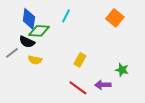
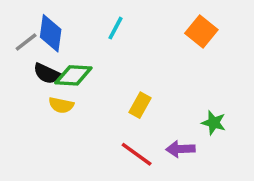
green diamond: (39, 31) -> (73, 75), moved
gray line: (12, 53) -> (26, 42), moved

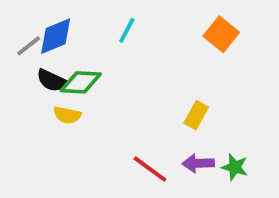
blue diamond: (51, 33) -> (56, 36), turned 60
yellow rectangle: (140, 105) -> (196, 115), moved
green star: (214, 123) -> (235, 167), moved

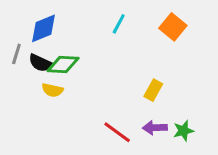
cyan line: (127, 30) -> (119, 24), moved
gray line: (29, 46) -> (16, 54), moved, turned -35
green star: (235, 167) -> (183, 131), turned -30

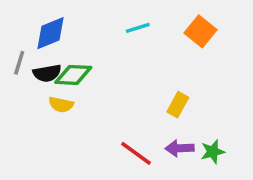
cyan line: (119, 24) -> (138, 28), turned 45
black semicircle: (40, 63) -> (47, 73), turned -35

